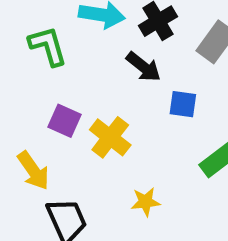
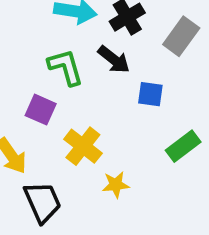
green L-shape: (48, 46) -> (66, 67), moved
yellow cross: (110, 137) -> (83, 146), moved

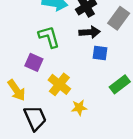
black arrow: (114, 59) -> (90, 32), moved, turned -42

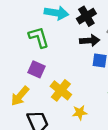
green L-shape: (49, 37) -> (39, 37), moved
yellow arrow: (16, 90) -> (20, 96), turned 75

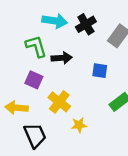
black arrow: (90, 41) -> (62, 58), moved
yellow arrow: (20, 96) -> (16, 108), turned 55

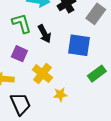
black arrow: (62, 58) -> (45, 34), turned 66
blue square: (100, 71) -> (79, 45), size x1.6

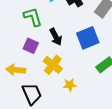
black arrow: (45, 34) -> (56, 37), moved
blue square: (79, 45) -> (88, 38), turned -30

